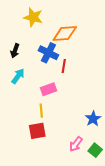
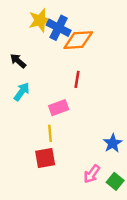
yellow star: (33, 17) -> (40, 20), turned -30
black arrow: (15, 51) -> (18, 61), turned 112
blue cross: (48, 53) -> (59, 28), moved

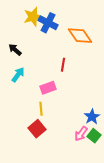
orange diamond: (78, 40) -> (80, 36), moved, turned 60
red square: (45, 158) -> (37, 129), turned -30
pink arrow: (92, 174) -> (81, 134), moved
green square: (115, 181) -> (94, 136), moved

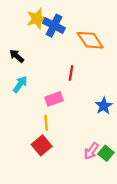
blue star: (92, 117) -> (104, 106), moved

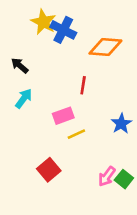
yellow star: (37, 19) -> (43, 22), turned -30
orange diamond: (90, 40) -> (105, 47), turned -52
yellow line: (46, 123) -> (76, 134), moved, turned 70

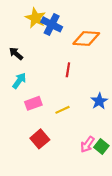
pink rectangle: (63, 116) -> (33, 103), moved

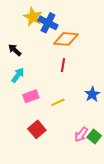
orange diamond: (86, 39) -> (66, 39), moved

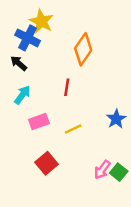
blue cross: (48, 23) -> (28, 38), moved
orange diamond: (66, 39) -> (83, 49), turned -60
red line: (63, 65) -> (67, 87), moved

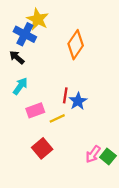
red line: (67, 87) -> (65, 95), moved
blue star: (116, 119) -> (78, 101), moved
yellow line: (73, 129) -> (57, 118), moved

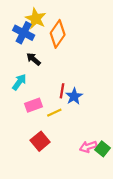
orange diamond: (76, 45) -> (58, 34), moved
black arrow: (17, 57) -> (34, 59), moved
pink arrow: (93, 154) -> (88, 147), turned 35

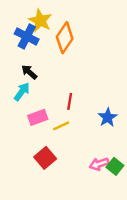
black arrow: (34, 59) -> (29, 72), moved
blue star: (74, 96) -> (108, 117), moved

